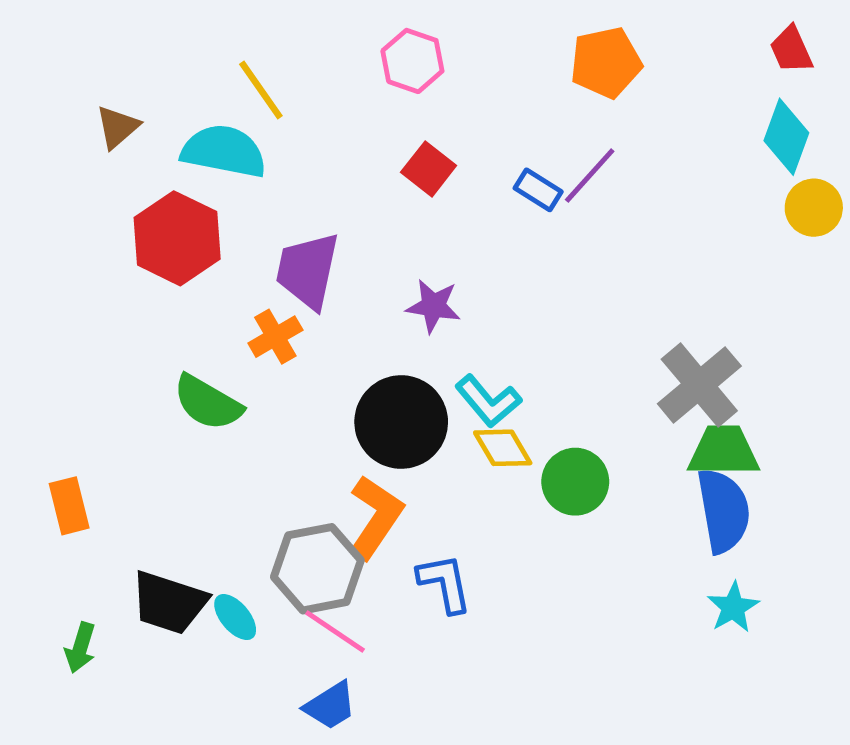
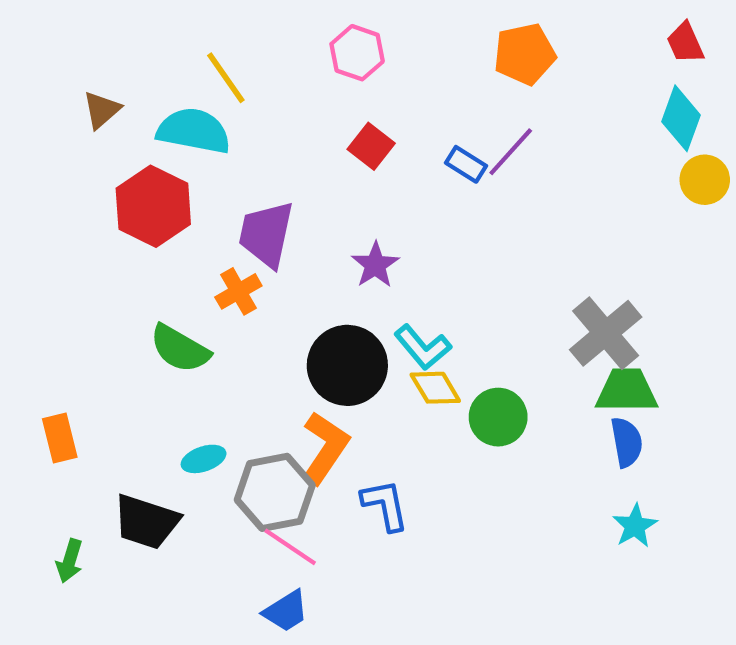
purple star: (433, 306) -> (375, 265), turned 30
blue semicircle: (724, 511) -> (627, 442), size x0.7
cyan ellipse: (235, 617) -> (204, 459), moved, turned -69

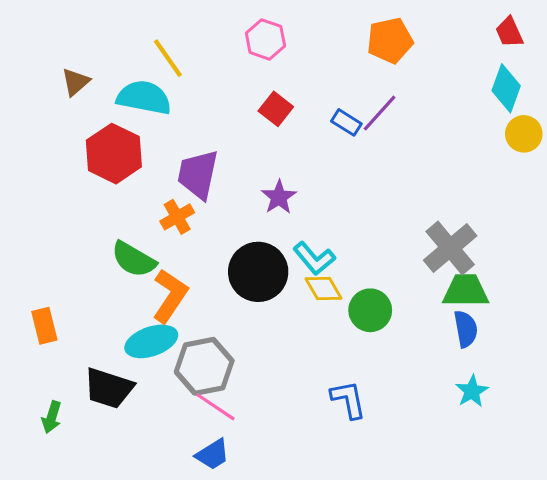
orange L-shape: (325, 448) -> (170, 296), moved
cyan ellipse: (204, 459) -> (151, 341), size x1.6
blue L-shape: (385, 505) -> (348, 400), moved

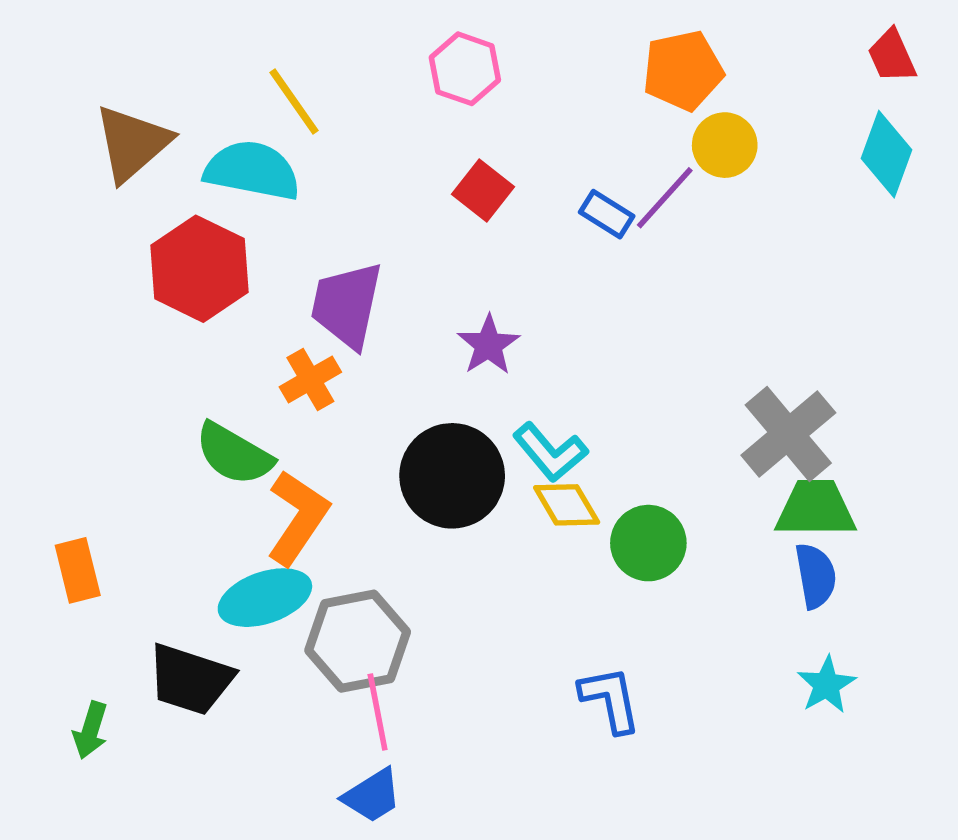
brown triangle: (76, 82) -> (132, 143), size x1.6
yellow circle: (524, 134) -> (725, 145), moved
pink line: (216, 407) -> (378, 712), turned 45

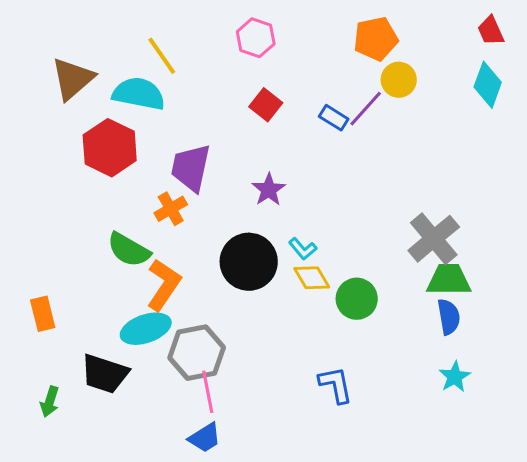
cyan L-shape: (550, 452) -> (303, 249), size x0.7

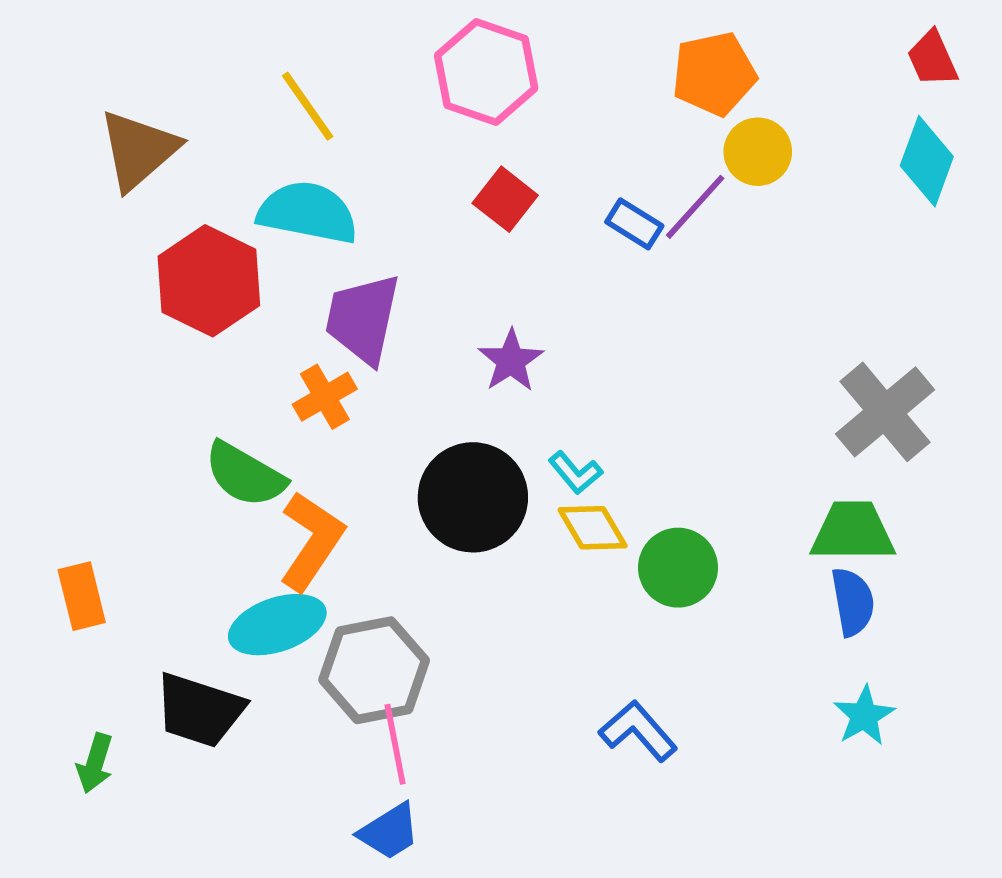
pink hexagon: (256, 38) -> (486, 72), size x1.4
cyan semicircle: (139, 94) -> (308, 212), moved
gray cross: (434, 239) -> (885, 412), moved
blue L-shape: (336, 385) -> (638, 731), turned -30

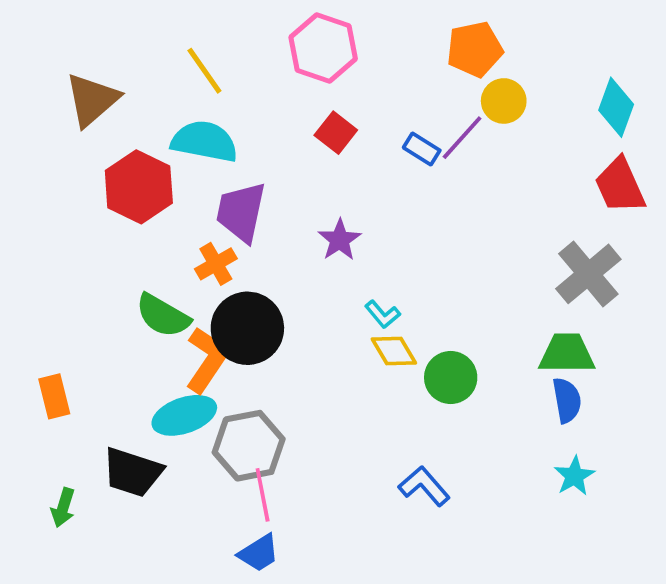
red trapezoid: (932, 59) -> (620, 186), moved, size x1.5
black circle: (473, 497) -> (247, 328), moved

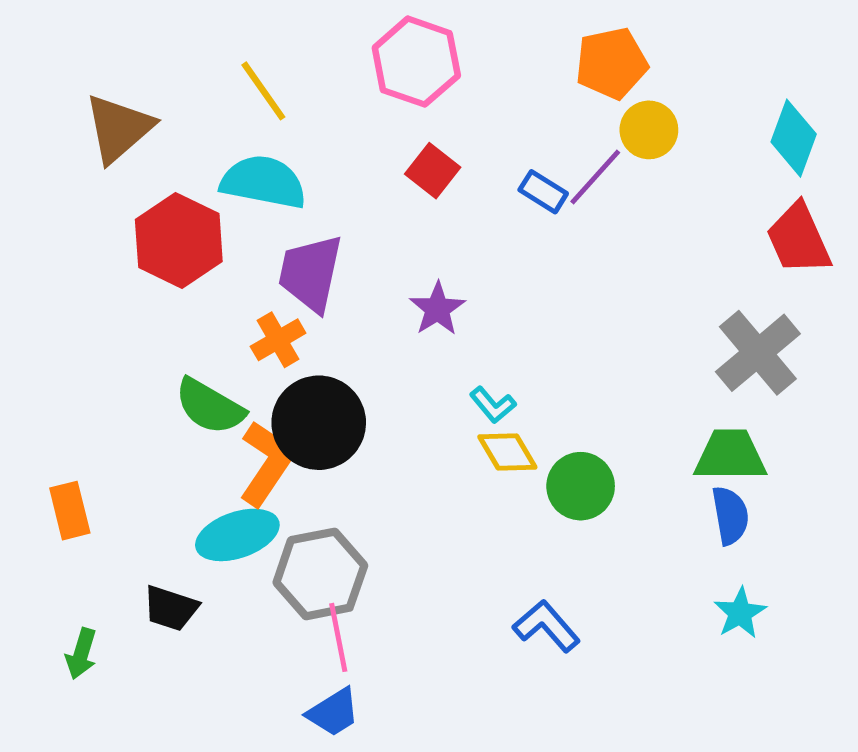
black trapezoid: (132, 472) -> (171, 608), size x0.7

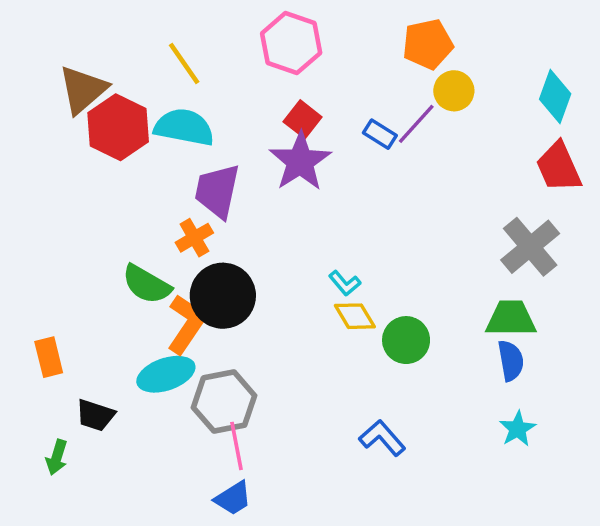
red hexagon: (179, 241) -> (118, 127), moved
purple star: (437, 309) -> (300, 161), moved, size x1.6
black trapezoid: (171, 608) -> (95, 415), moved

